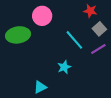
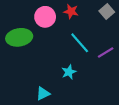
red star: (90, 11) -> (71, 11), moved
gray square: (99, 29) -> (107, 11), moved

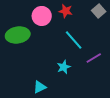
purple line: (106, 52) -> (94, 58), moved

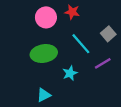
gray square: (99, 11) -> (108, 34), moved
green ellipse: (18, 35) -> (44, 54), moved

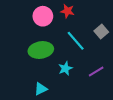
purple line: (103, 63) -> (96, 72), moved

